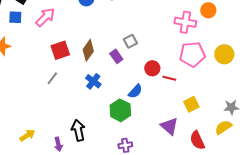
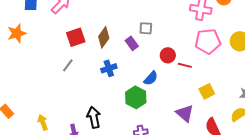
gray square: (130, 41) -> (146, 28), turned 32
blue cross: (93, 81) -> (109, 68), turned 35
yellow arrow: (27, 135) -> (43, 122), turned -77

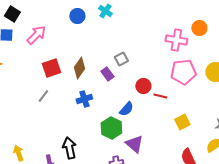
gray square: (146, 28) -> (121, 59), turned -32
purple triangle: (185, 113) -> (134, 144), moved

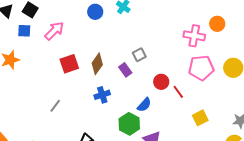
gray line: (43, 96) -> (55, 106), moved
red line: (160, 96) -> (178, 92), turned 40

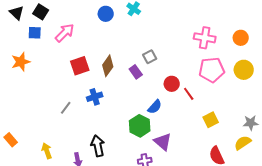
orange circle: (217, 24) -> (241, 38), moved
blue cross: (102, 95) -> (95, 97), moved

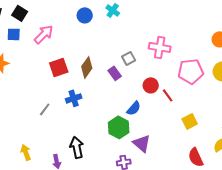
pink cross: (205, 38) -> (160, 47), moved

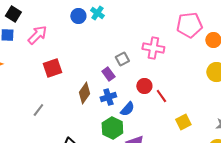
cyan cross: (113, 10) -> (97, 13), moved
brown diamond: (87, 67) -> (84, 93), moved
pink pentagon: (191, 71) -> (189, 25), moved
blue cross: (74, 98) -> (108, 97), moved

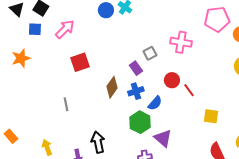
gray line: (38, 110) -> (66, 104), turned -48
yellow square: (183, 122) -> (211, 116), turned 35

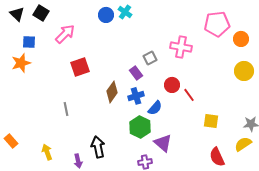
blue square: (35, 29) -> (29, 42), moved

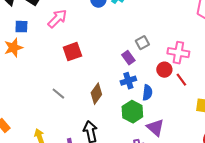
pink cross: (181, 47) -> (178, 53), moved
brown diamond: (112, 92) -> (96, 94), moved
blue semicircle: (155, 108) -> (147, 93), turned -35
gray line: (66, 109) -> (58, 94), turned -40

